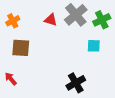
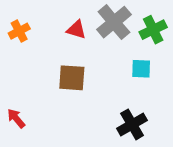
brown square: (21, 48) -> (72, 78), moved
black cross: (76, 83) -> (132, 124), moved

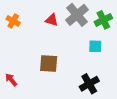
orange cross: (19, 31) -> (13, 21), turned -32
brown square: (72, 78) -> (49, 64), moved

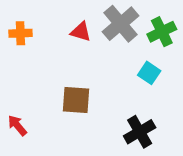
orange cross: (13, 21) -> (20, 33), turned -32
cyan square: (95, 46) -> (149, 73), turned 32

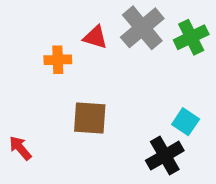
orange cross: (20, 33) -> (58, 60), moved
cyan square: (149, 73) -> (186, 122), moved

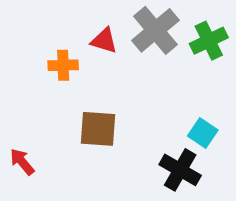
black cross: (165, 156) -> (180, 170), turned -30

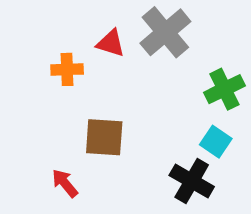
green cross: (209, 41) -> (224, 89), moved
red arrow: (22, 162) -> (65, 183), moved

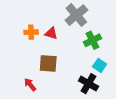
red triangle: (111, 43) -> (51, 33), moved
green cross: (224, 89) -> (92, 40), moved

